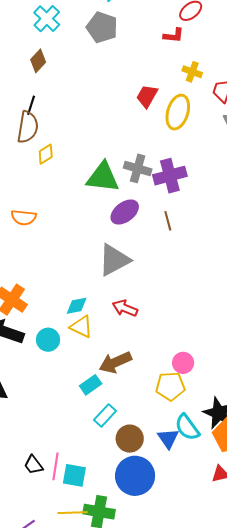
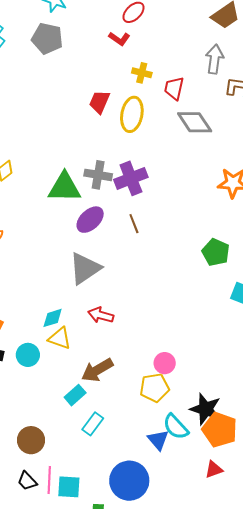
red L-shape: (174, 35) -> (119, 39), turned 35
brown circle: (130, 439) -> (31, 440), moved

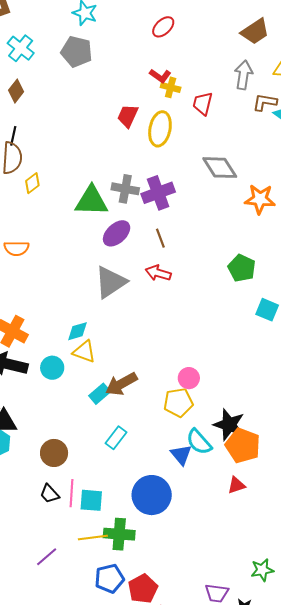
red L-shape: (119, 39) -> (160, 76), moved
gray diamond: (195, 122) -> (220, 168), moved
red arrow: (101, 315) -> (158, 273), moved
cyan rectangle: (75, 395) -> (100, 394), moved

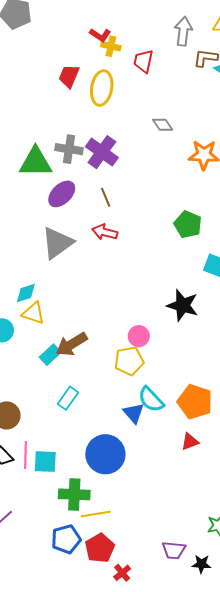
gray diamond: (220, 168) -> (163, 125), size x0.6
purple cross: (158, 193) -> (102, 152), turned -32
black star: (229, 425) -> (183, 305), moved
yellow line: (93, 538) -> (96, 514), moved

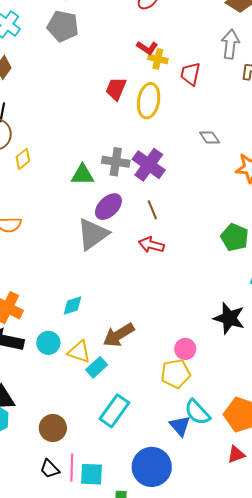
green triangle: (36, 162) -> (82, 175), size x0.7
gray triangle: (57, 243) -> (93, 234), moved
yellow triangle: (33, 313) -> (79, 352), moved
brown arrow: (72, 344) -> (119, 335), moved
cyan rectangle: (68, 398) -> (114, 411), size x1.4

